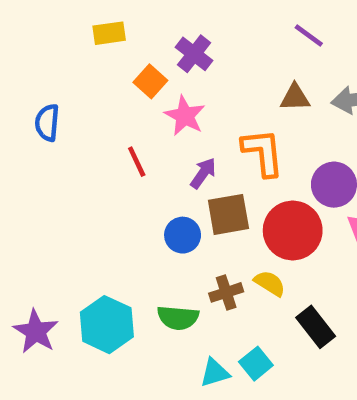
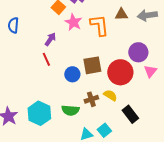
orange L-shape: (263, 152) -> (99, 25), moved
red line: (137, 162) -> (46, 59), moved
purple arrow: (203, 173) -> (50, 39), moved

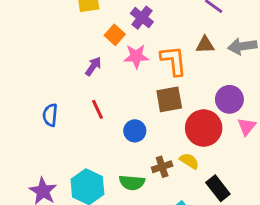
pink star: (73, 22) -> (136, 56), turned -30
blue semicircle: (13, 25) -> (50, 115), moved
purple arrow: (50, 39) -> (93, 66), moved
brown square: (92, 65) -> (169, 99), moved

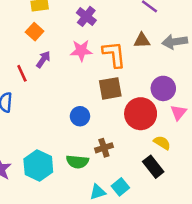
orange square: (115, 35) -> (35, 32), moved
red line: (98, 109) -> (22, 73), moved
yellow semicircle: (189, 161) -> (162, 143), moved

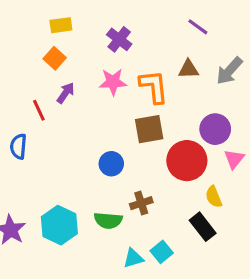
gray arrow: (175, 42) -> (229, 71), turned -40
yellow semicircle: (162, 143) -> (214, 197), turned -144

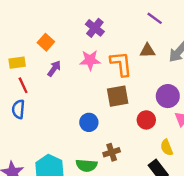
yellow rectangle: (61, 25) -> (17, 63), moved
red line: (39, 110) -> (23, 85), moved
red circle: (187, 161) -> (146, 120), size x0.6

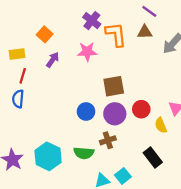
brown triangle: (147, 51) -> (145, 32), moved
orange L-shape: (121, 64) -> (116, 34), moved
red line: (23, 85) -> (23, 76), turned 42
purple circle: (168, 96) -> (115, 114), moved
yellow semicircle: (167, 147) -> (161, 125), moved

